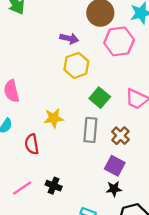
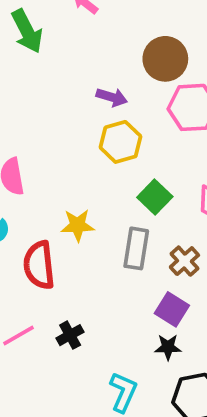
red semicircle: (32, 144) -> (39, 265), size x1.4
black cross: (54, 186) -> (70, 335), turned 35

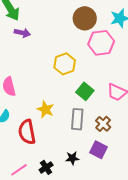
purple arrow: (112, 97) -> (22, 33), moved
yellow star: (78, 225) -> (45, 109), turned 30
black star: (168, 347) -> (72, 158), moved

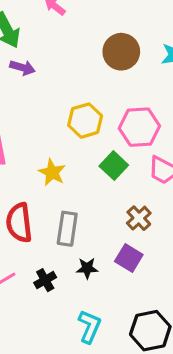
pink hexagon: (101, 43) -> (139, 127), moved
yellow star: (45, 109) -> (52, 172), moved
gray rectangle: (77, 119) -> (67, 229), moved

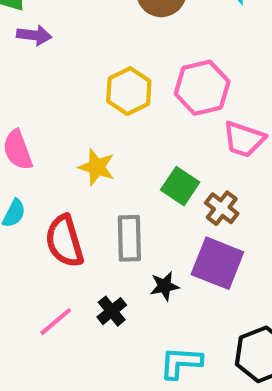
green square: (114, 166) -> (180, 186), moved
purple square: (129, 258) -> (217, 263), size x1.4
cyan L-shape: (89, 327) -> (181, 363), turned -100

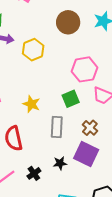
yellow hexagon: (129, 91) -> (33, 50), moved
green square: (180, 186) -> (71, 99), moved, turned 30
gray rectangle: (129, 238) -> (57, 127), moved

